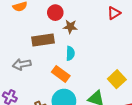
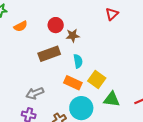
gray arrow: (22, 64) -> (35, 93), moved
yellow square: (117, 79) -> (97, 80), moved

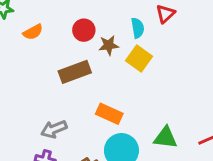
cyan semicircle: (78, 61) -> (138, 28), moved
yellow square: (97, 80) -> (139, 58), moved

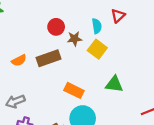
orange semicircle: (33, 32) -> (19, 60), moved
gray arrow: (54, 129) -> (15, 101), moved
green triangle: (165, 138) -> (114, 84), moved

